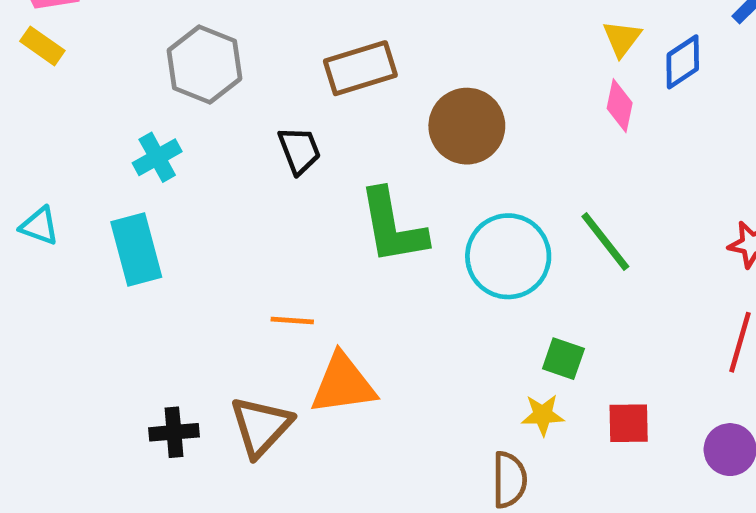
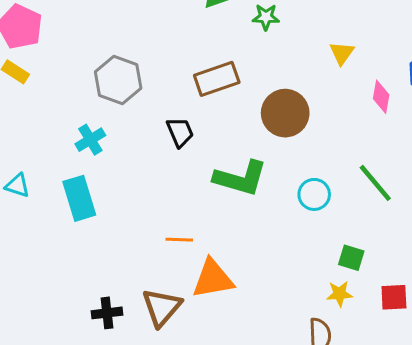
yellow triangle: (622, 38) -> (342, 53), moved
green L-shape: (393, 227) -> (240, 178), turned -62
cyan circle: (508, 256) -> (314, 194), size x0.6

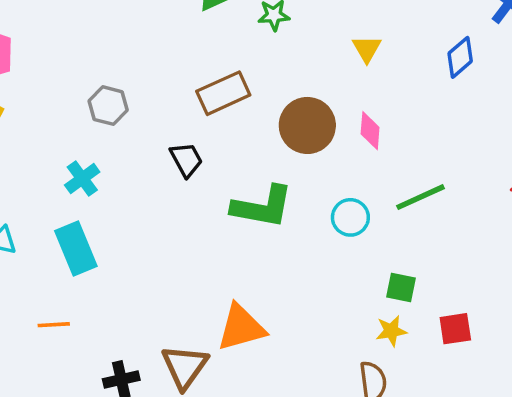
gray hexagon: (118, 80) -> (108, 106), size x0.7
pink diamond: (381, 97) -> (370, 131), moved
green line: (375, 183) -> (421, 197), turned -69
orange line: (179, 240) -> (54, 325), moved

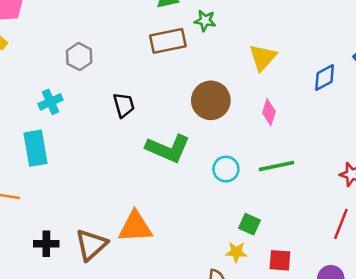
yellow triangle: (367, 49) -> (263, 57), size x1.4
brown rectangle: (223, 93) -> (168, 41), moved
pink diamond: (370, 131) -> (269, 112), moved

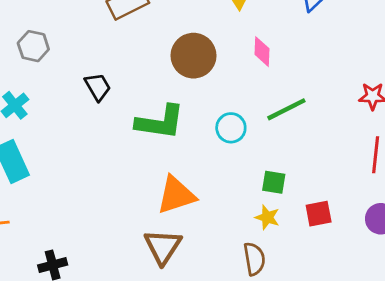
orange triangle: (135, 227) -> (176, 195), moved
brown triangle: (91, 245) -> (163, 247), moved
yellow star: (236, 252) -> (267, 217), turned 30

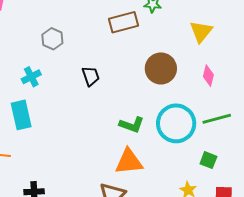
green L-shape: (160, 122) -> (132, 125), moved, size x0.7
cyan circle: (231, 128) -> (176, 123), size x1.8
green square: (274, 182) -> (208, 160), moved

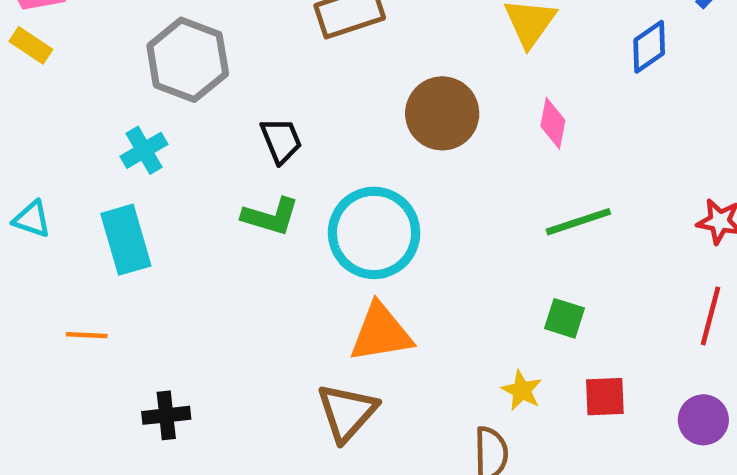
gray hexagon: (52, 39) -> (188, 60), size x1.6
cyan circle: (176, 123) -> (374, 233), moved
green L-shape: (132, 125) -> (271, 216), moved

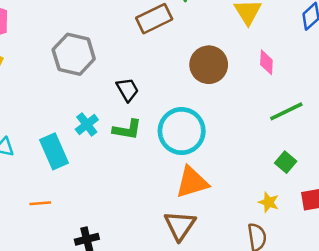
cyan cross: (144, 150) -> (87, 124), moved
green square: (565, 318) -> (286, 162), turned 30

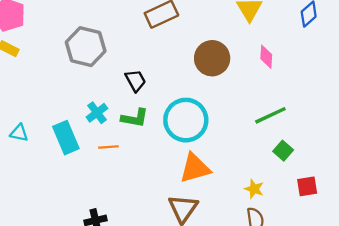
green line: (286, 111) -> (270, 115), moved
yellow star: (269, 202) -> (254, 189), moved
orange line: (40, 203) -> (108, 147), moved

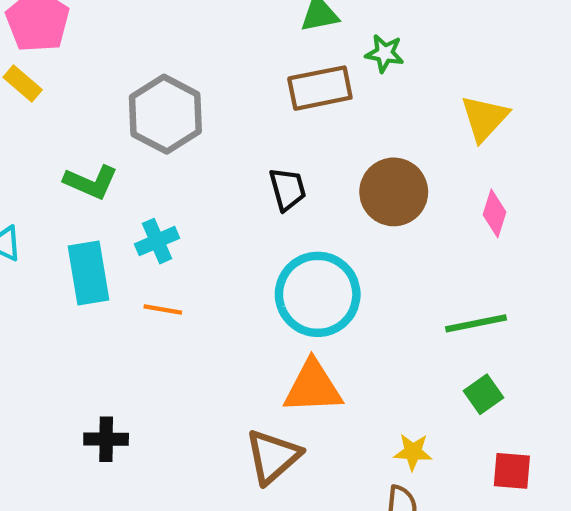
black trapezoid: (136, 81) -> (288, 189), moved
green L-shape: (135, 118) -> (91, 182), moved
yellow star: (254, 189) -> (413, 452), turned -30

